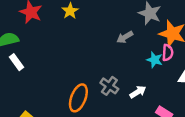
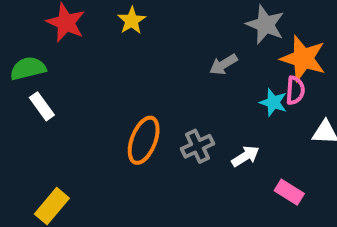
gray cross: (109, 86) -> (197, 146), turned 30
orange ellipse: (78, 98) -> (144, 140), moved

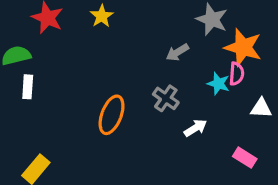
white rectangle: (42, 106) -> (28, 87), turned 40
gray cross: (197, 146) -> (166, 98), moved, turned -30
pink rectangle: (289, 192) -> (245, 158), moved

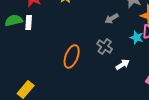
white rectangle: (28, 87) -> (29, 22), moved

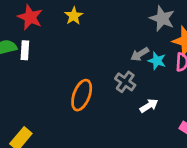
gray arrow: (112, 18) -> (140, 54), moved
cyan star: (137, 37) -> (157, 61), moved

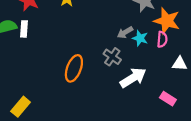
white arrow: (149, 106) -> (133, 78), size x1.6

